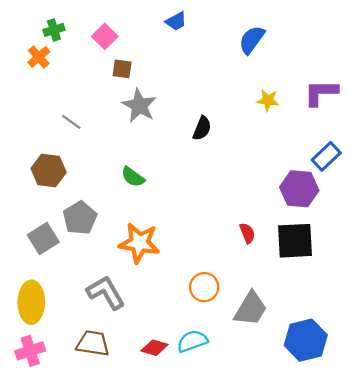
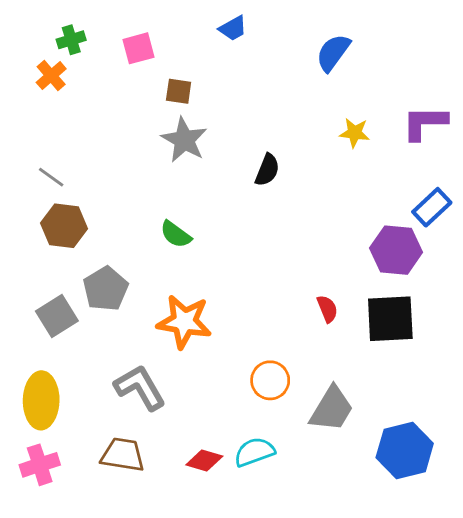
pink square: (105, 36) -> (138, 48), turned 30
brown square: (122, 69) -> (179, 91), moved
gray line: (71, 122) -> (51, 177), moved

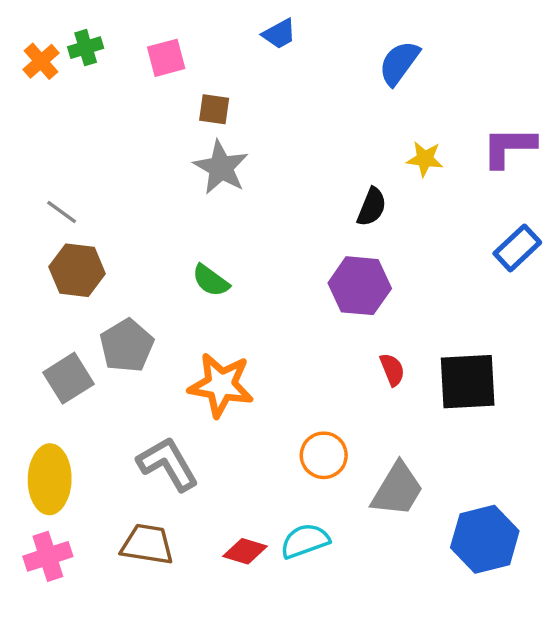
orange cross: (51, 76) -> (41, 61), moved
black semicircle: (267, 170) -> (372, 207), moved
purple hexagon: (396, 250) -> (360, 286), moved

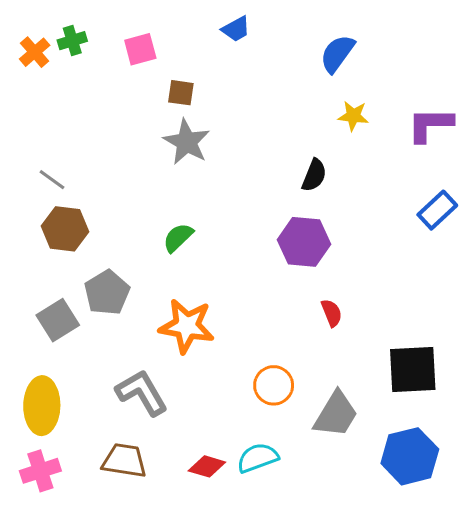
yellow star: (425, 159) -> (353, 116), moved
green semicircle: (211, 281) -> (178, 238), turned 100
black square: (468, 382) -> (413, 369), moved

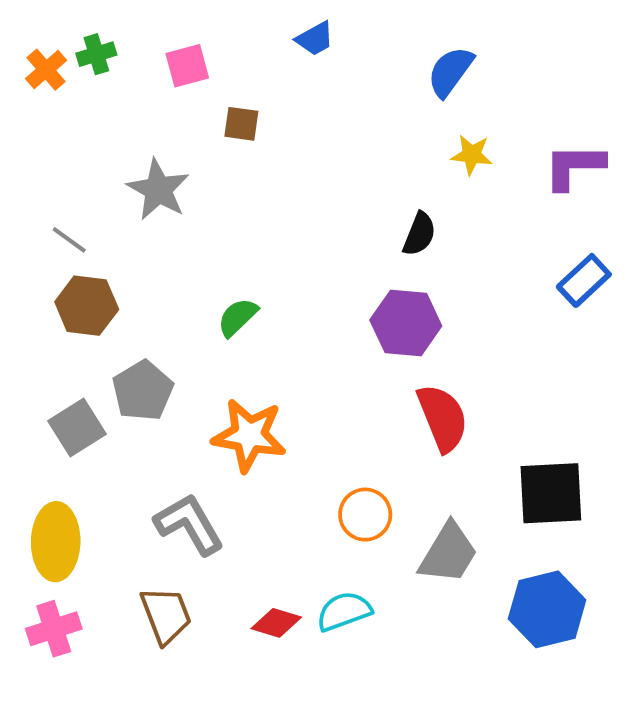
gray star: (187, 142) -> (158, 190), moved
red semicircle: (332, 313) -> (443, 418), size x1.8
brown trapezoid: (124, 461) -> (166, 615), turned 60

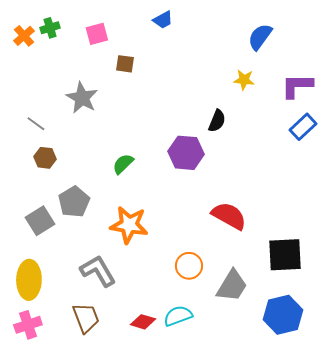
blue semicircle: (450, 72) -> (260, 37), moved
blue rectangle: (584, 280) -> (303, 127), moved
brown hexagon: (87, 306) -> (45, 158), size x0.7
purple hexagon: (406, 323) -> (186, 153), moved
red semicircle: (443, 418) -> (229, 216), turned -39

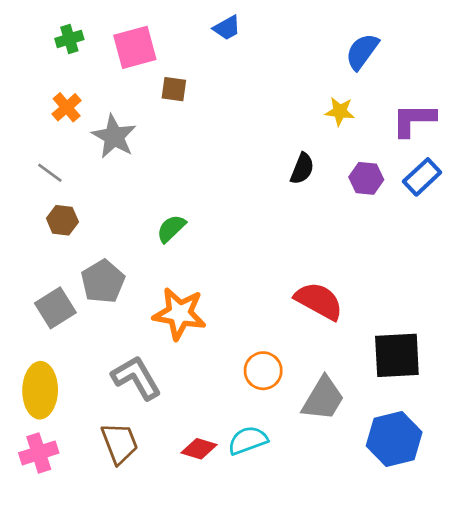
pink square: (97, 34) -> (135, 47), size x1.4
orange cross: (24, 36) -> (67, 107), moved
purple hexagon: (186, 153) -> (366, 178), moved, size x0.7

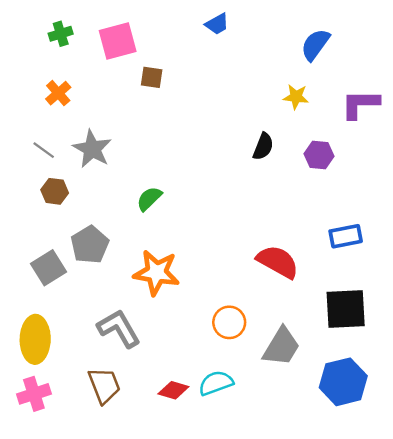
blue trapezoid: (227, 28) -> (217, 24), moved
gray star: (114, 137) -> (92, 149), moved
blue rectangle: (422, 177) -> (346, 236), moved, turned 32

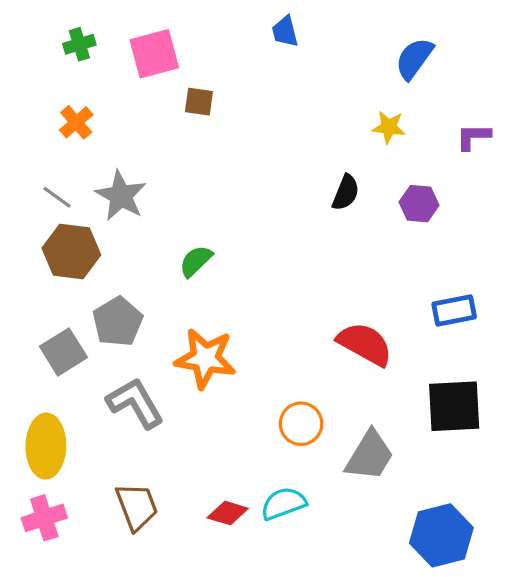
blue trapezoid: (217, 24) -> (285, 31), turned 105
purple L-shape: (360, 104) -> (473, 137), size x0.7
brown hexagon: (55, 191) -> (71, 252), size x1.6
gray L-shape: (119, 328) -> (135, 403), moved
blue hexagon: (343, 382) -> (441, 535), moved

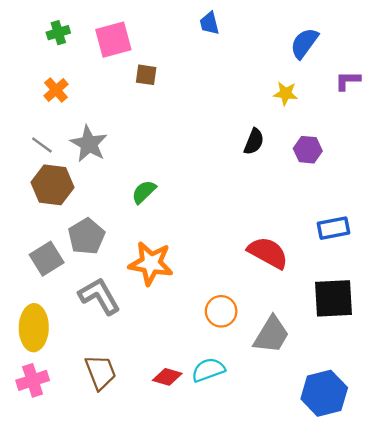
purple L-shape: (473, 137) -> (348, 81), moved

